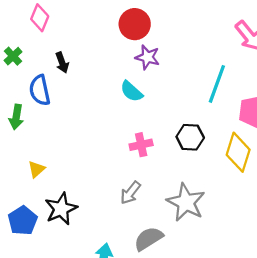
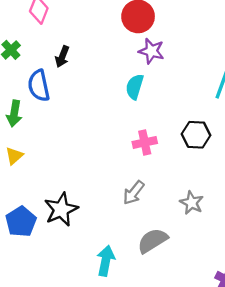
black arrow: (62, 63) -> (62, 57), turned 42
cyan semicircle: (131, 91) -> (135, 87), turned 65
yellow triangle: (36, 169) -> (14, 156), moved
gray star: (186, 202) -> (192, 203), size x0.6

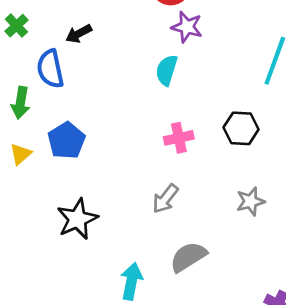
black arrow: (62, 57) -> (79, 34), turned 40
gray star: (192, 203) -> (250, 201), moved, turned 30
blue pentagon: (21, 222) -> (67, 141), moved

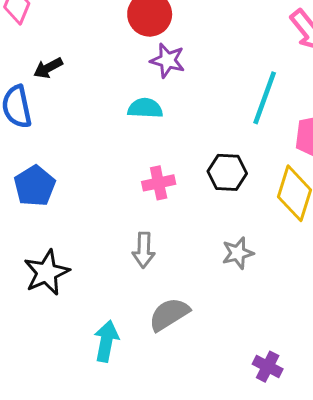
cyan semicircle: (167, 70) -> (145, 108), turned 76
gray arrow: (165, 199) -> (144, 250), turned -36

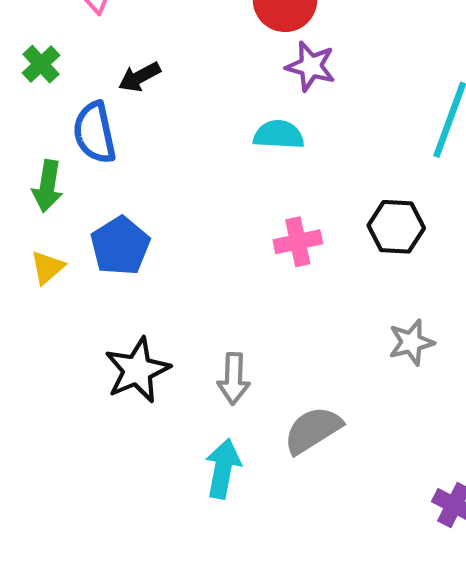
gray arrow: (144, 250) -> (234, 379), moved

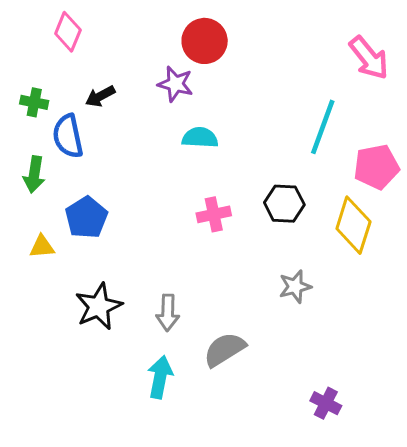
green cross: (41, 64) -> (34, 102), moved, turned -36
purple star: (311, 66) -> (175, 84), moved
yellow triangle: (47, 267) -> (42, 247), moved, turned 36

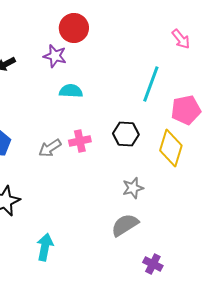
pink arrow: (369, 58) -> (181, 39), size x0.7
gray arrow: (168, 313) -> (50, 148), moved, turned 55
gray semicircle: (224, 349) -> (125, 225), moved

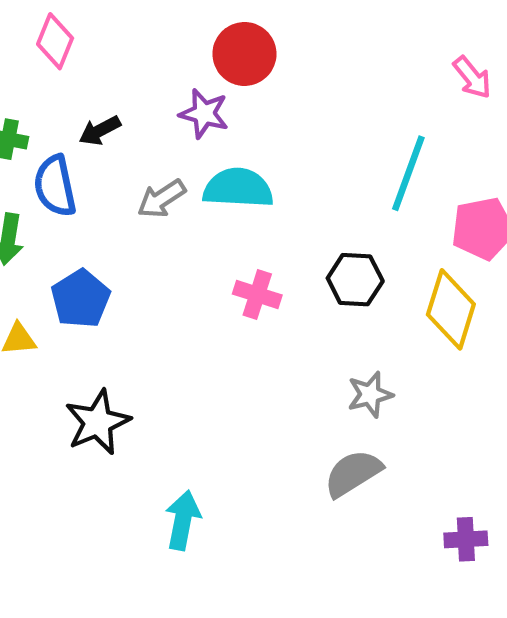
cyan semicircle: (71, 91) -> (238, 188), size x1.4
pink cross: (80, 141) -> (257, 295), turned 30
gray arrow: (50, 148) -> (161, 199), moved
purple cross: (153, 264) -> (466, 539), moved, turned -30

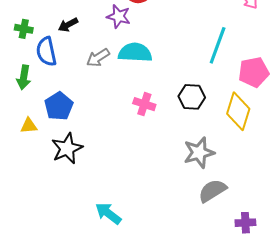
gray star: (370, 395) -> (199, 153), size x1.4
black star: (98, 422) -> (67, 148), moved
gray semicircle: (353, 473) -> (212, 191), moved
cyan arrow: (183, 520) -> (108, 213), turned -64

